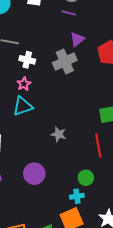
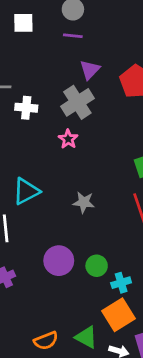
pink star: (24, 84) -> (68, 139), moved
cyan triangle: (23, 106) -> (26, 191), moved
green circle: (86, 178) -> (97, 266), moved

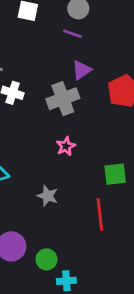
pink star: (68, 139) -> (66, 146), moved

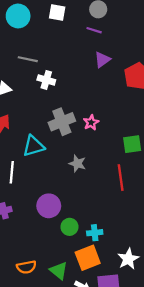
gray cross: (63, 99) -> (62, 122), moved
green circle: (46, 259) -> (69, 227), moved

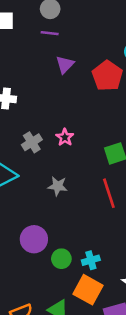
gray cross: (62, 122) -> (32, 142), size x0.7
orange square: (88, 258) -> (88, 290), turned -30

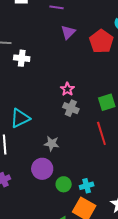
gray cross: (32, 142) -> (71, 108), moved, turned -35
gray star: (58, 186) -> (52, 144), moved

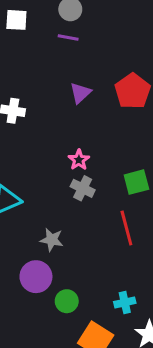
purple triangle: (68, 32) -> (80, 93), moved
cyan cross: (87, 186) -> (125, 302), moved

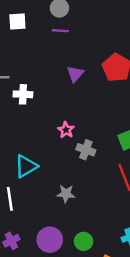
pink star: (79, 160) -> (66, 130), moved
purple circle: (36, 277) -> (50, 240), moved

